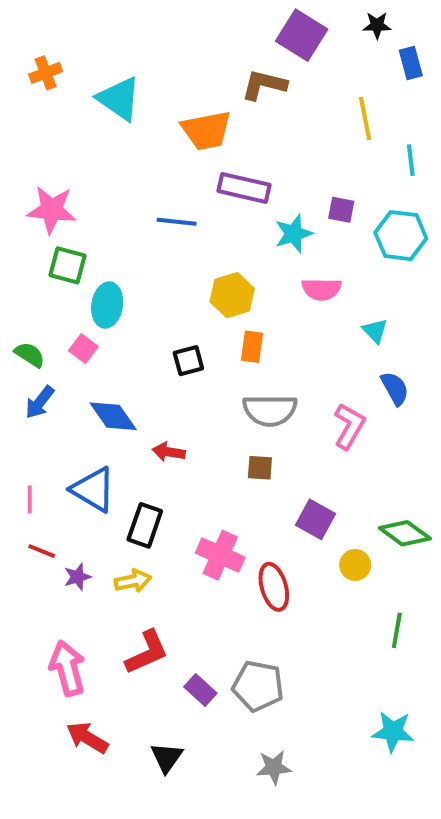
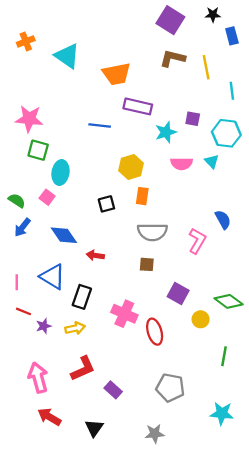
brown L-shape: (264, 85) -> (173, 58), moved
cyan triangle: (375, 331) -> (212, 161), moved
gray pentagon: (258, 686) -> (170, 388), moved

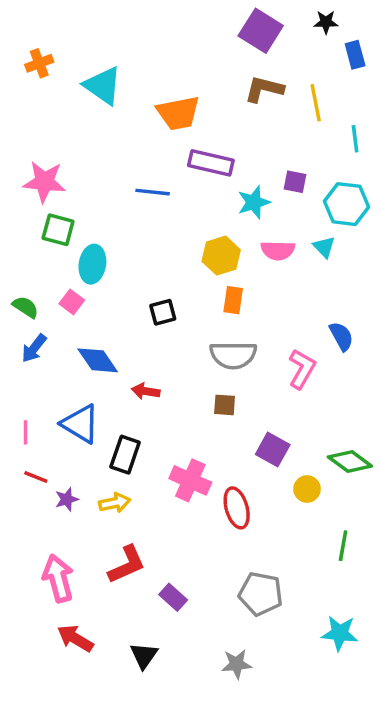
yellow hexagon: (131, 167) -> (221, 256), moved
orange rectangle: (142, 196) -> (233, 300), moved

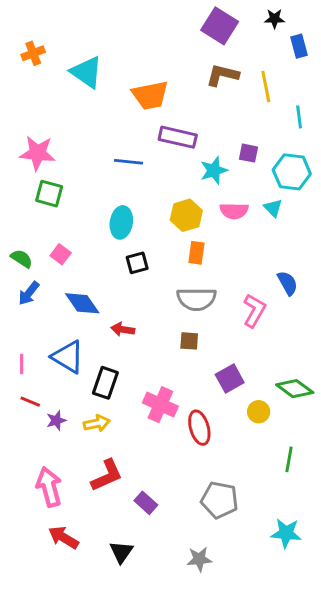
cyan ellipse: (92, 264) -> (121, 222), moved
purple square: (273, 450) -> (230, 379), turned 32

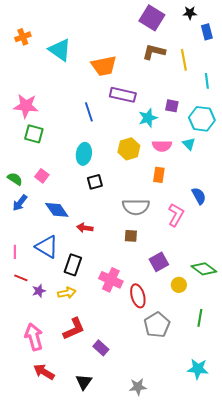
blue line: (129, 162) -> (89, 112), turned 66
orange rectangle: (196, 253) -> (159, 175), moved
gray pentagon: (220, 500) -> (157, 325), moved, turned 30

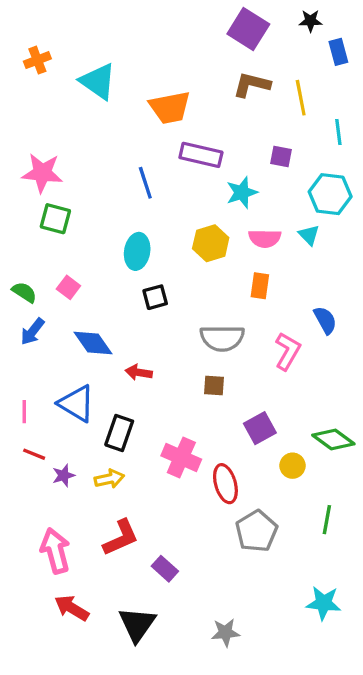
purple square: (172, 106) -> (281, 157), moved
black triangle: (84, 382) -> (137, 624), size x1.4

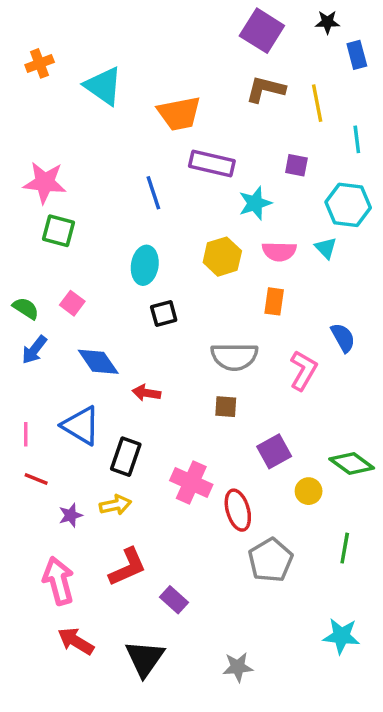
purple star: (64, 475) -> (71, 515), moved

